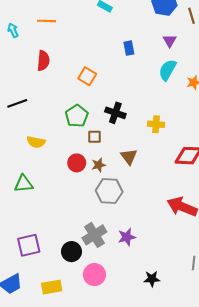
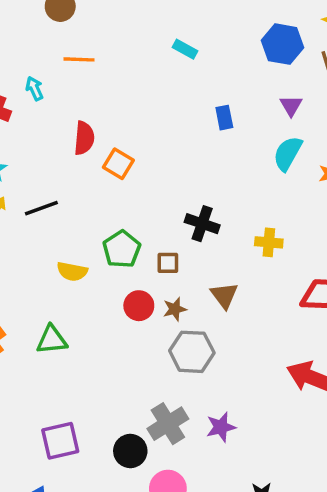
orange line: (46, 21) -> (79, 59), moved
orange square: (87, 76) -> (118, 164), moved
green pentagon: (77, 116) -> (122, 249), moved

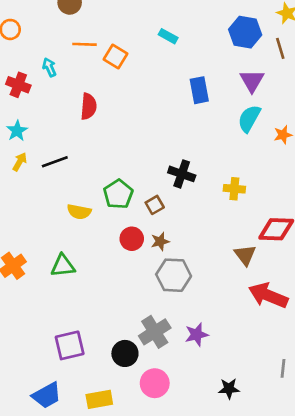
purple triangle: (291, 106) -> (252, 81), size x1.4
blue rectangle: (224, 118) -> (199, 90), size x1.4
orange square: (118, 164) -> (116, 56), moved
brown square: (168, 263) -> (155, 205), turned -30
brown triangle: (224, 295) -> (245, 255), moved

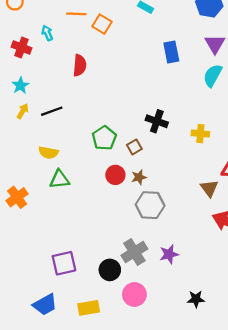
yellow semicircle: (79, 212) -> (48, 153), moved
green triangle: (63, 266) -> (60, 179), moved

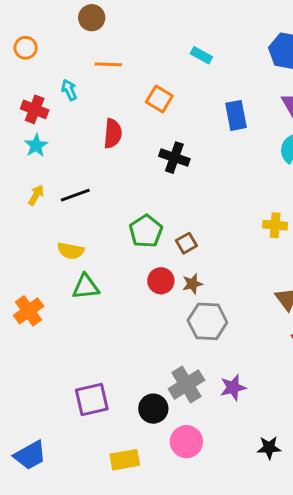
orange square: (102, 24) -> (159, 99), moved
cyan star: (20, 85) -> (36, 145), moved
black cross: (157, 121) -> (174, 158), moved
blue trapezoid: (45, 305) -> (30, 455), moved

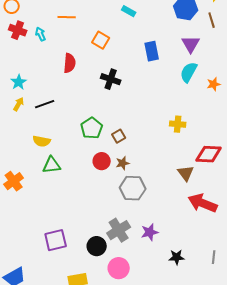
red cross: (35, 109) -> (18, 30), moved
cyan star: (36, 145) -> (19, 82), moved
black star: (269, 448) -> (177, 257), moved

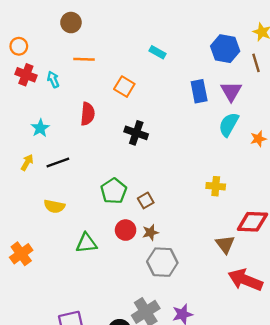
blue rectangle: (152, 51) -> (199, 91), moved
cyan star: (19, 82) -> (40, 128), moved
green triangle: (52, 165) -> (86, 243), moved

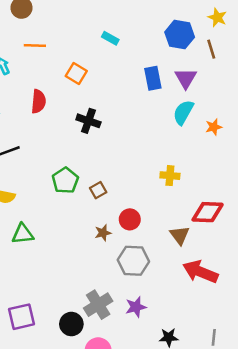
red circle: (126, 230) -> (130, 219), moved
brown star: (150, 232) -> (103, 233), moved
green triangle: (86, 243) -> (23, 234), moved
gray hexagon: (162, 262) -> (133, 261), moved

